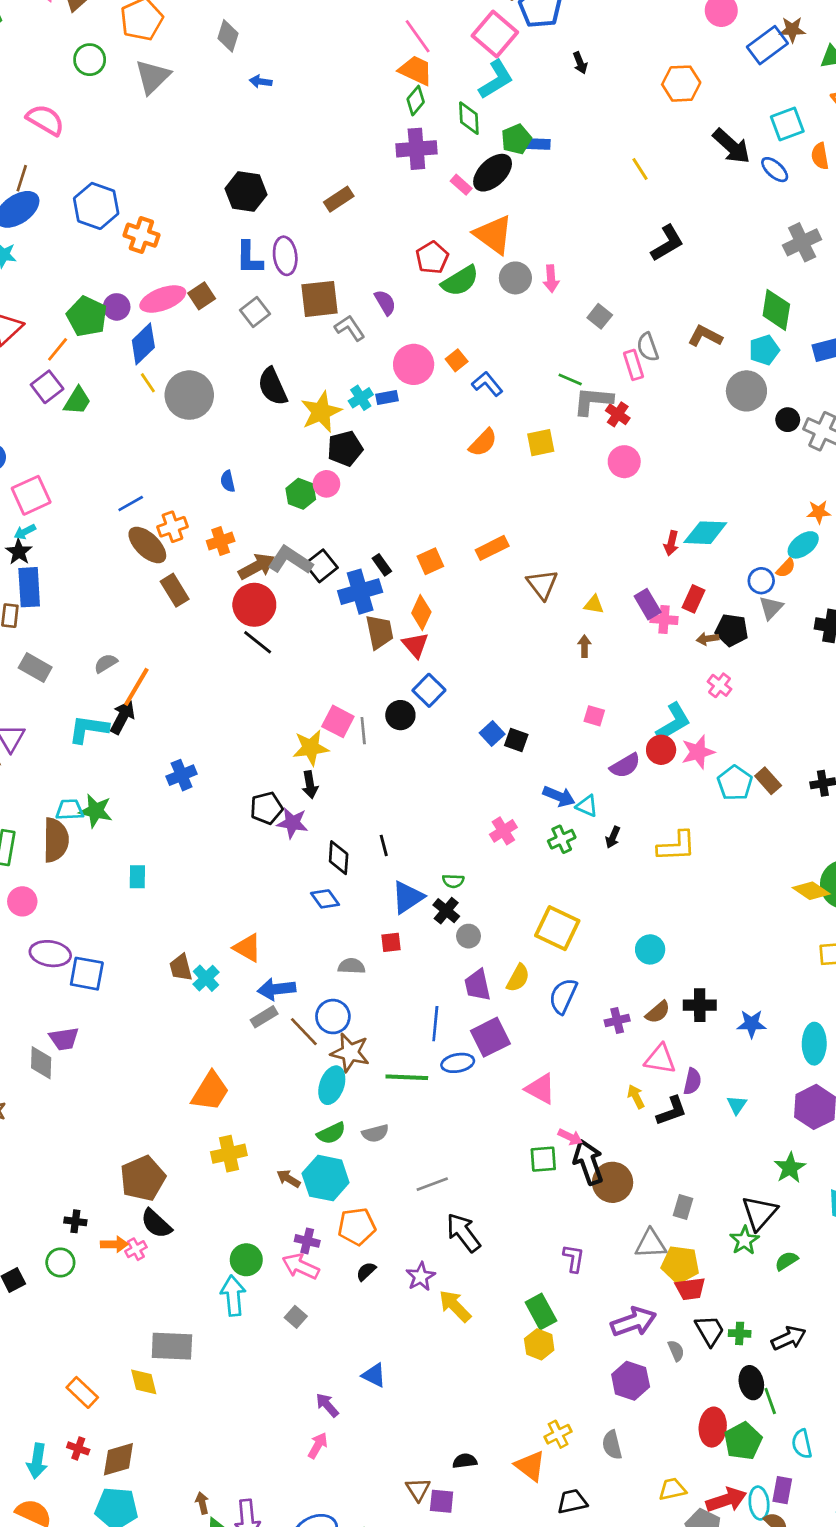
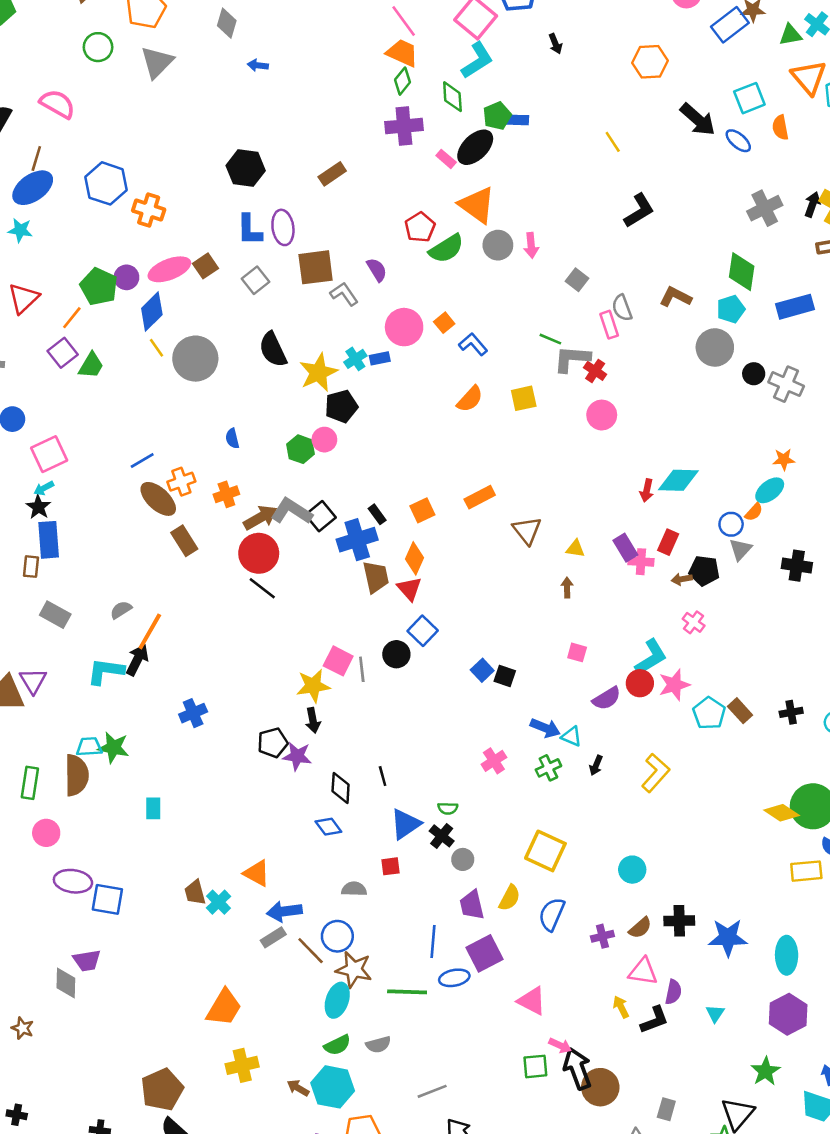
yellow L-shape: (677, 846) -> (656, 773), turned -45
blue star: (752, 1024) -> (728, 938), size x1.4

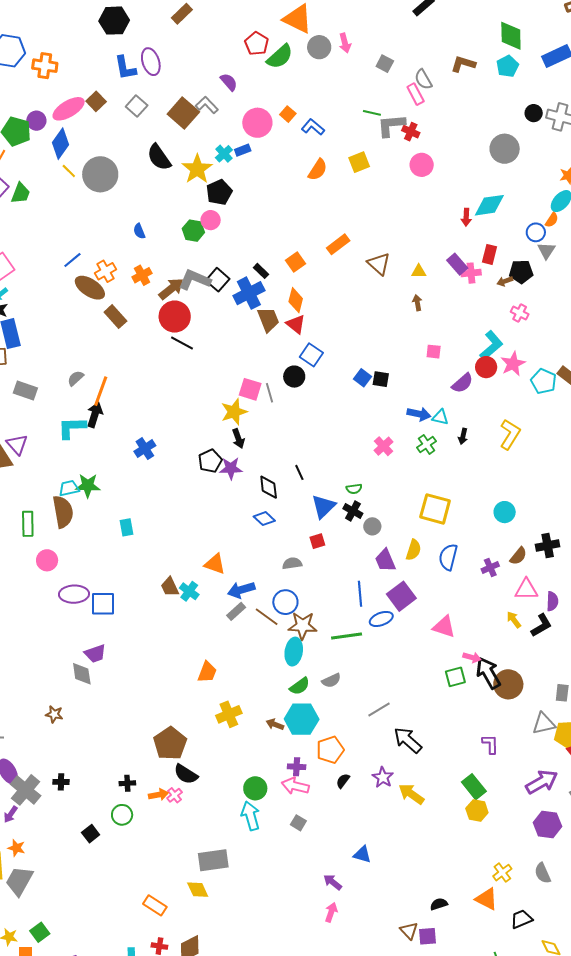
brown square: (316, 267) -> (183, 113), moved, turned -32
gray circle: (715, 347) -> (505, 149), moved
orange trapezoid: (224, 1008) -> (207, 672), size x0.7

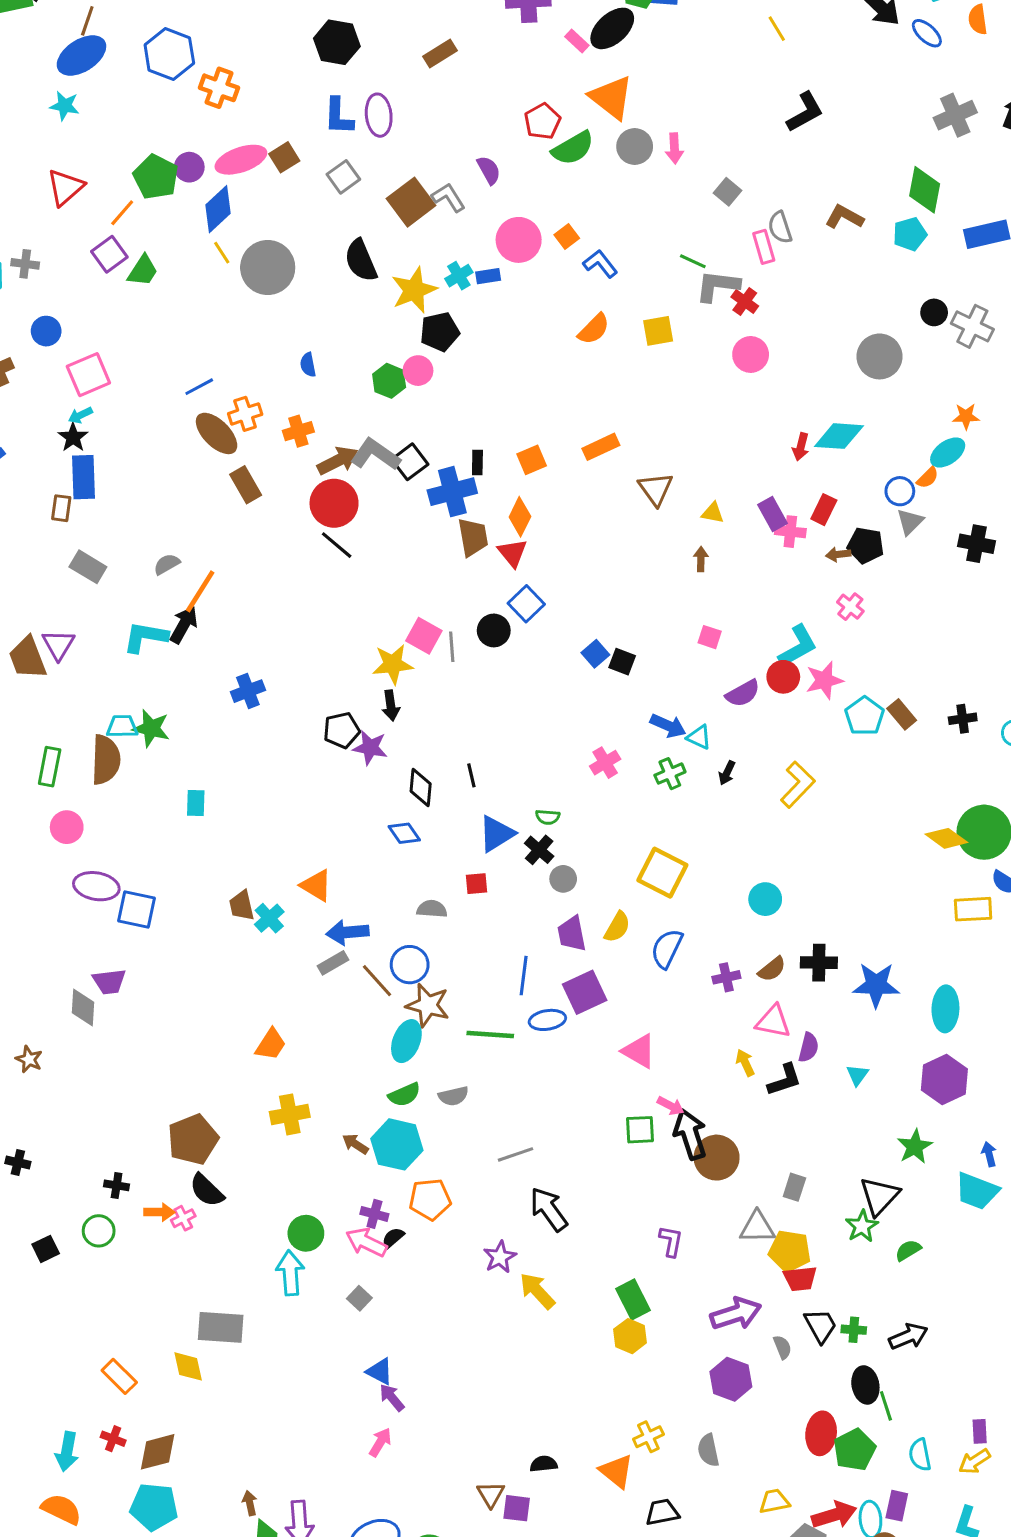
black rectangle: (261, 271) -> (477, 462), turned 35
black semicircle: (343, 781) -> (393, 1238), moved
blue triangle: (362, 854) -> (380, 1371), moved

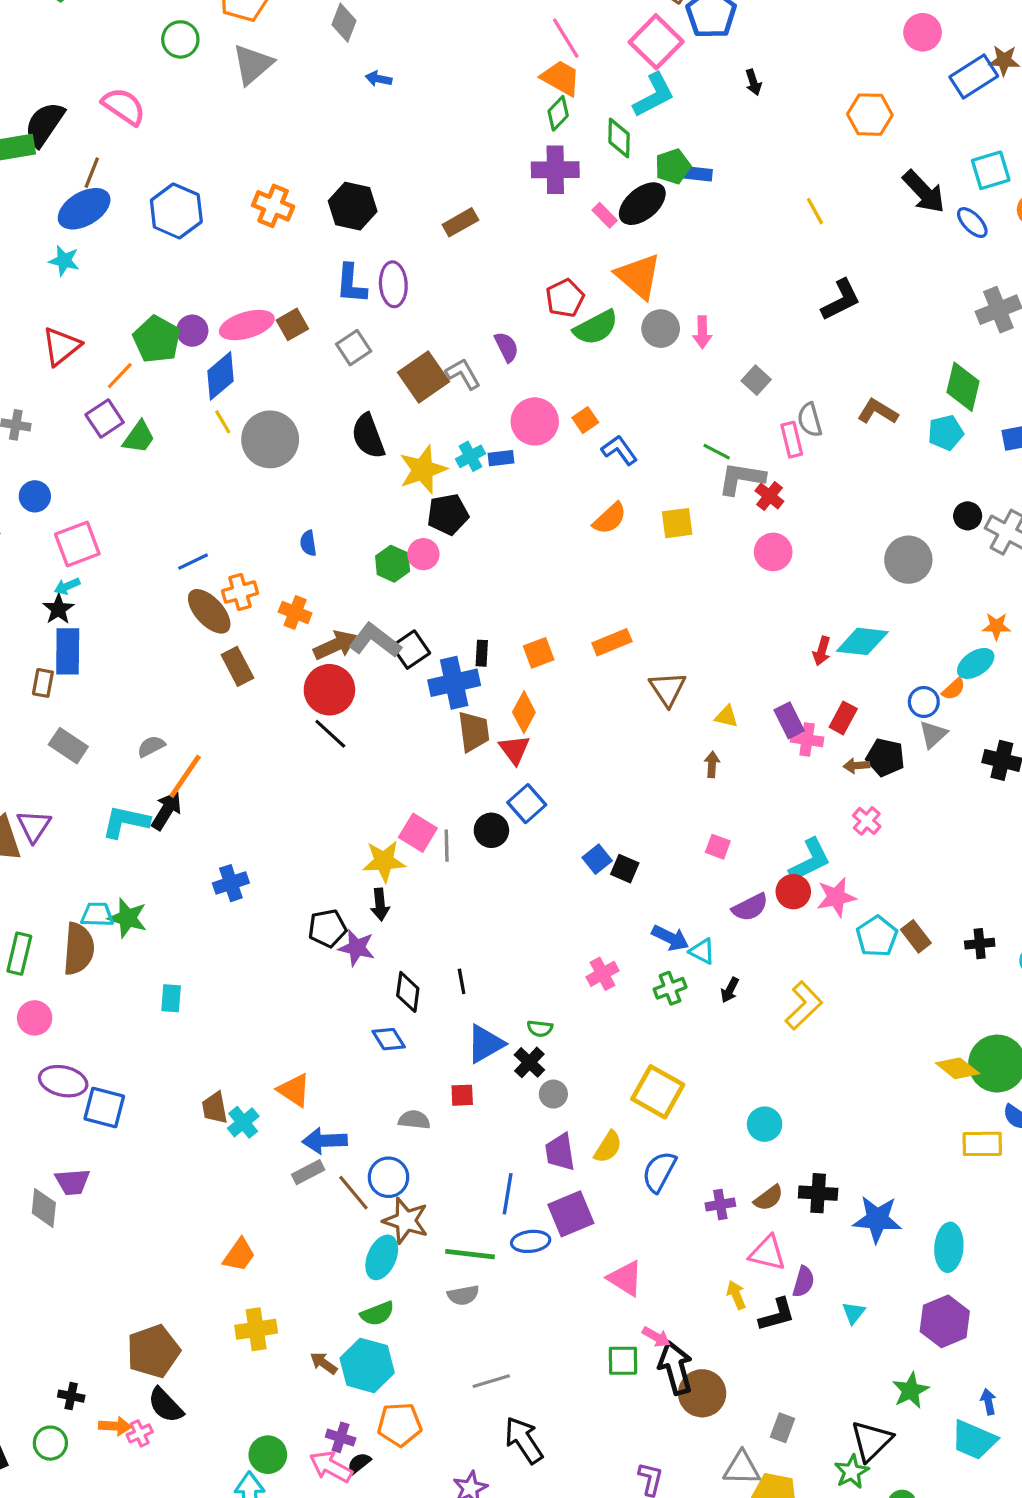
orange cross: (219, 88) -> (273, 206), moved
orange cross: (298, 431) -> (295, 613), turned 36
gray semicircle: (453, 1096) -> (463, 1295), moved

